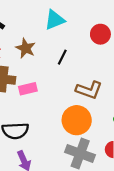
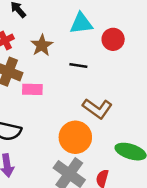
red circle: (100, 34) -> (113, 39), moved
black line: (62, 57) -> (78, 66), turned 56

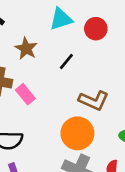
black line: (78, 66) -> (66, 61), turned -48
pink rectangle: (32, 89) -> (25, 94), turned 60

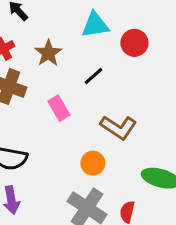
pink rectangle: (25, 94) -> (59, 108), moved
orange circle: (77, 133) -> (93, 163), size x0.6

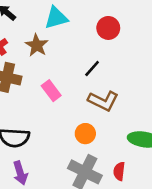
cyan triangle: (95, 25) -> (56, 18), moved
black line: (94, 76) -> (92, 69), moved

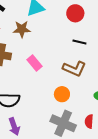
brown star: (37, 45) -> (22, 29), turned -30
black line: (92, 69) -> (79, 42), moved, turned 64

